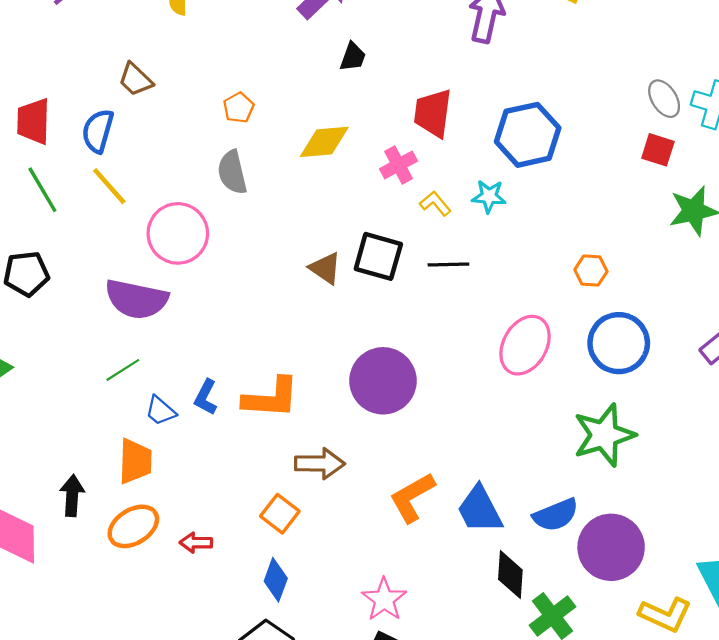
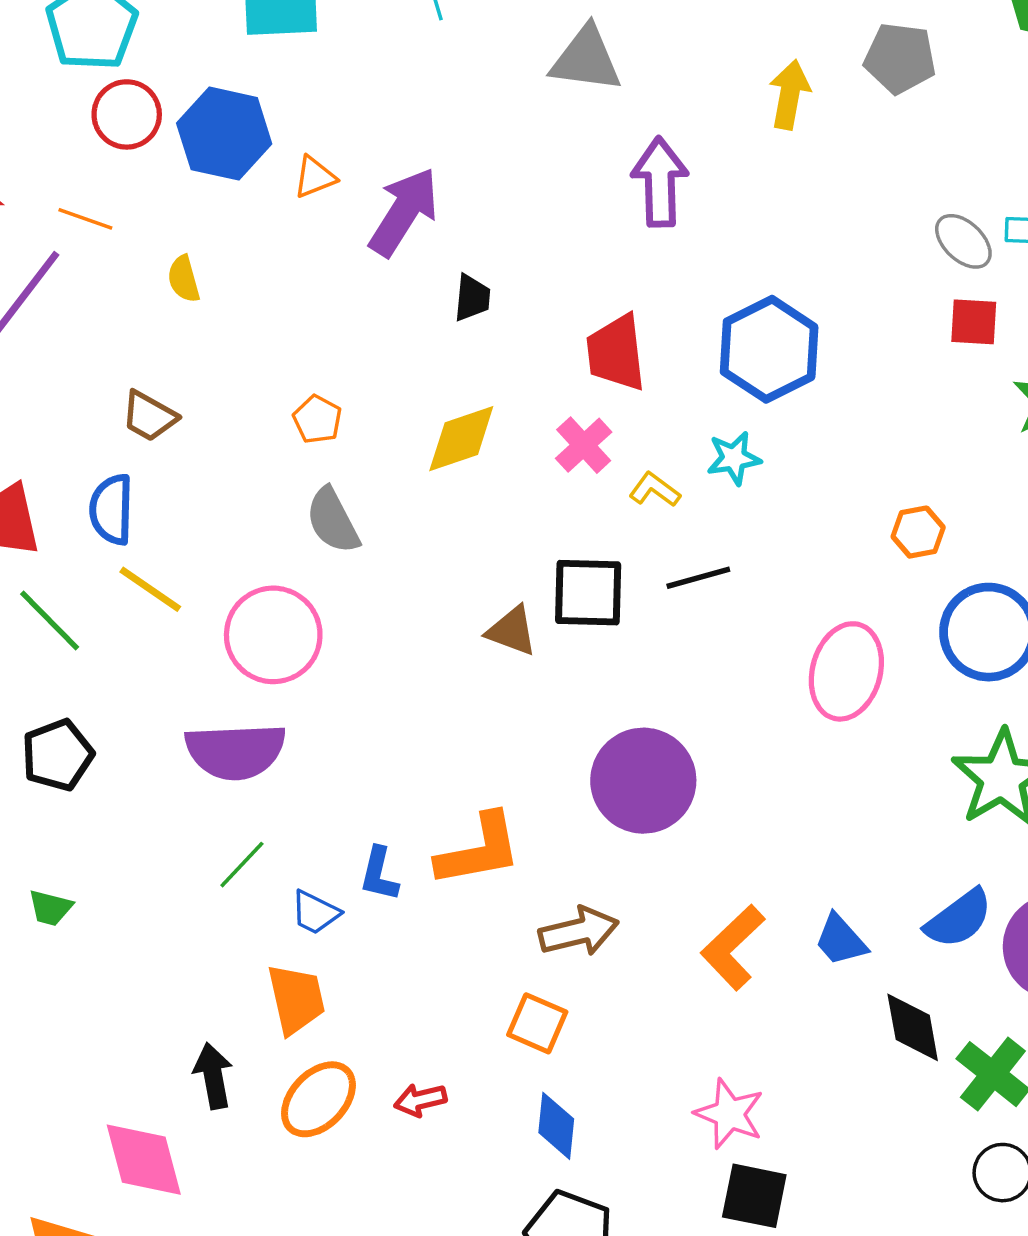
blue trapezoid: (480, 510) -> (841, 940), size x0.7

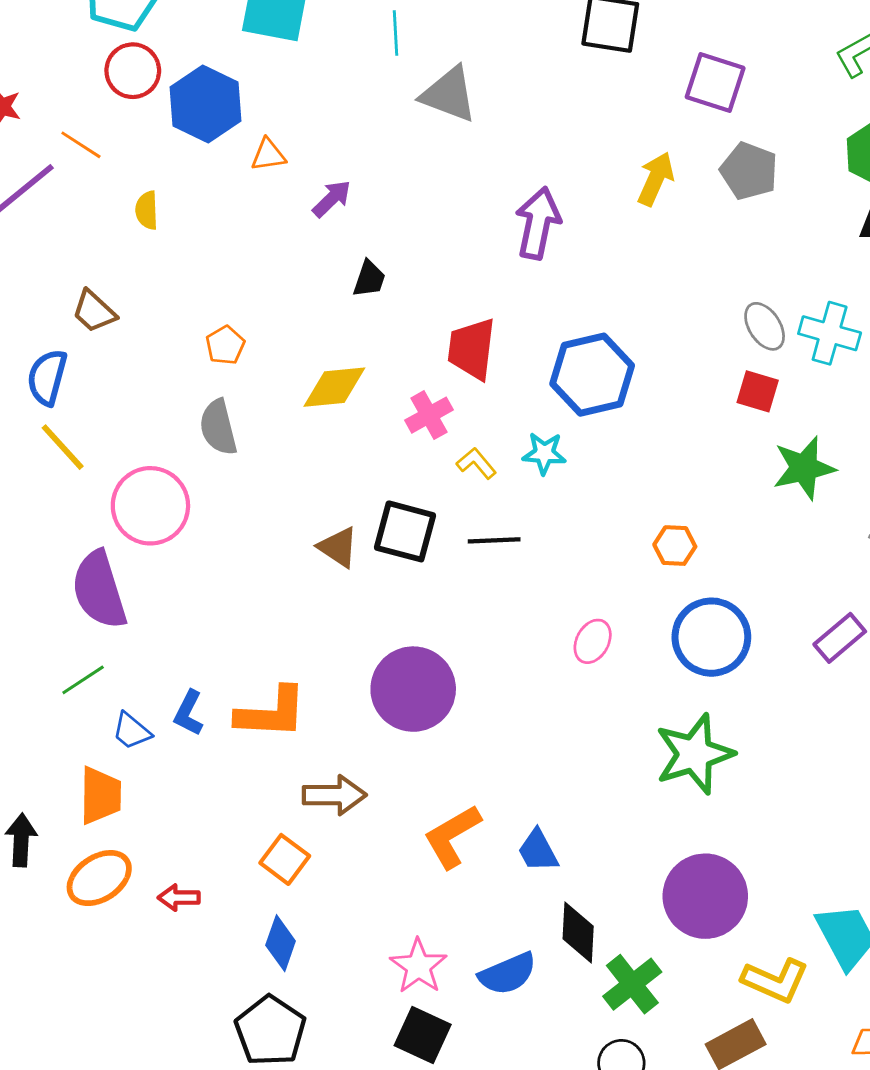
gray triangle: (586, 59) -> (449, 94), moved
purple arrow: (404, 212) -> (332, 199), size x0.6
pink ellipse: (846, 671) -> (593, 641), size x0.6
purple semicircle: (235, 751) -> (99, 590), turned 62
blue semicircle: (959, 919) -> (508, 974), moved

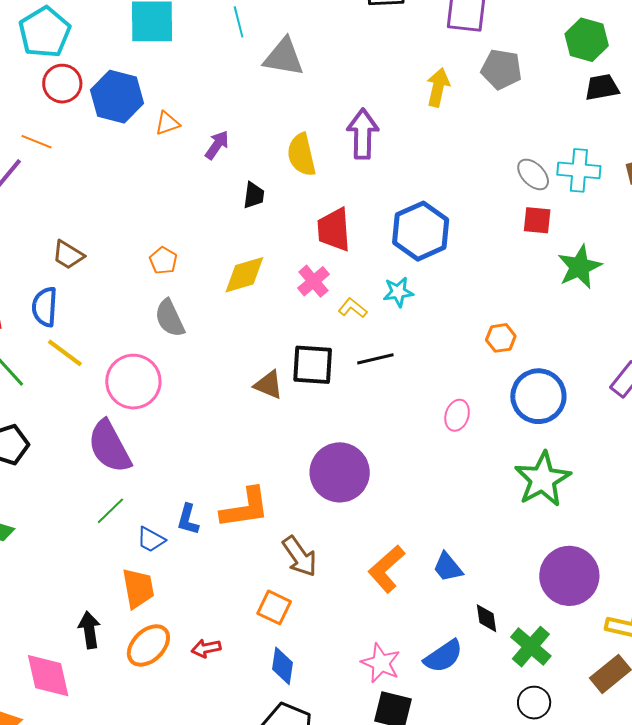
yellow semicircle: (147, 210) -> (302, 155), moved, size x1.6
brown arrow: (334, 795) -> (300, 556), turned 66
black diamond: (578, 933) -> (487, 618), size x0.7

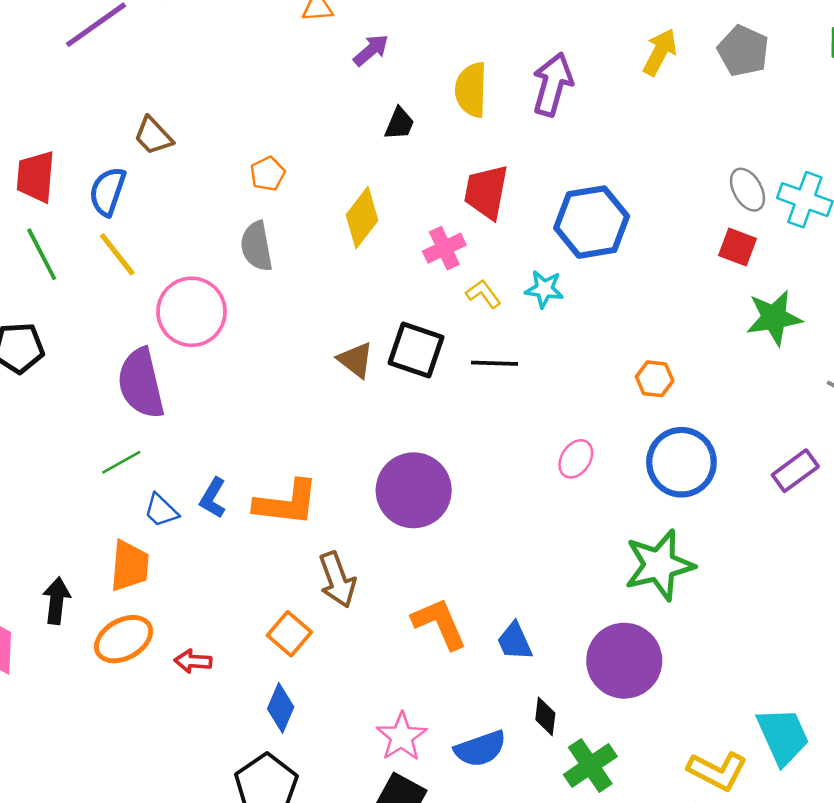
yellow diamond: (244, 275) -> (362, 218), turned -51
orange L-shape: (386, 569) -> (439, 623), turned 93
purple circle: (569, 576) -> (624, 661), moved

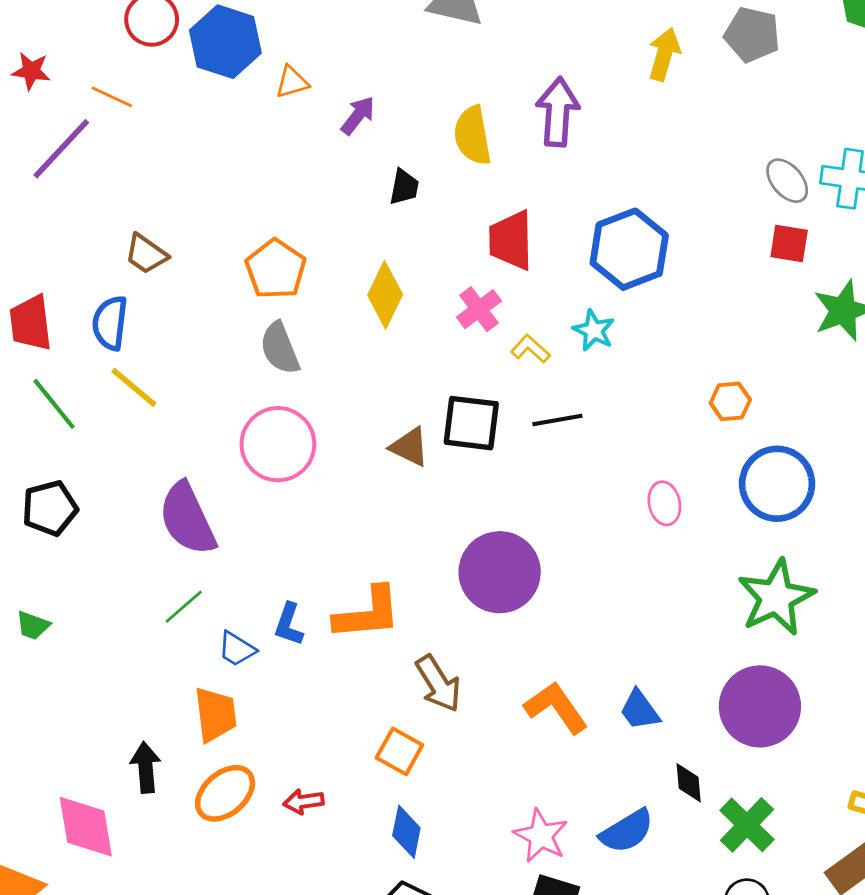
orange pentagon: (268, 174) -> (276, 269), size x1.6
cyan star: (544, 289) -> (594, 330), turned 30
pink circle: (192, 312) -> (278, 444), moved
pink ellipse: (576, 459) -> (664, 503), turned -33

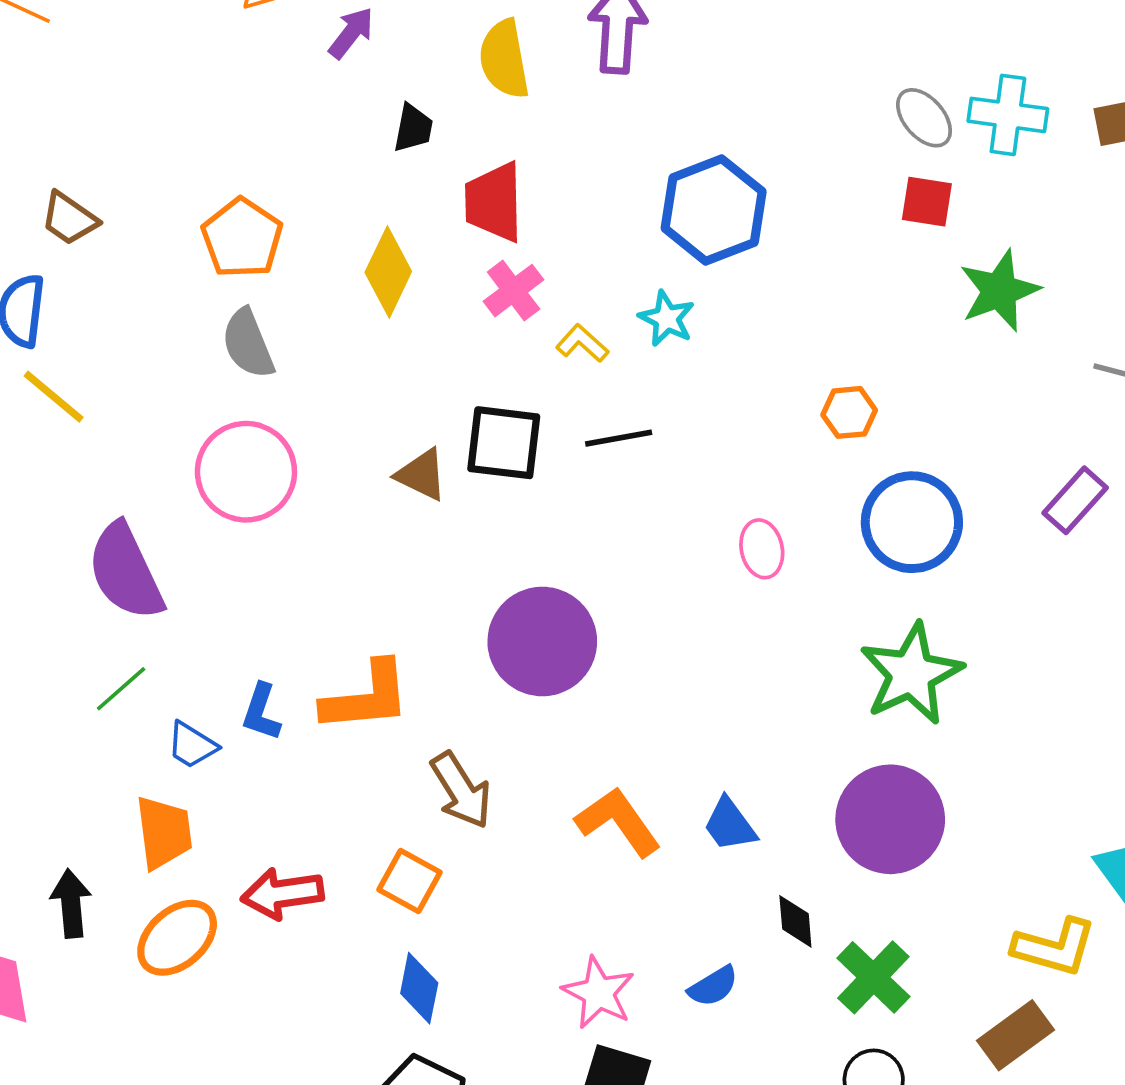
red trapezoid: (511, 240) -> (494, 202), moved
red arrow: (304, 802) -> (282, 893), moved, size x1.5
blue semicircle: (627, 831) -> (713, 986), size x0.7

